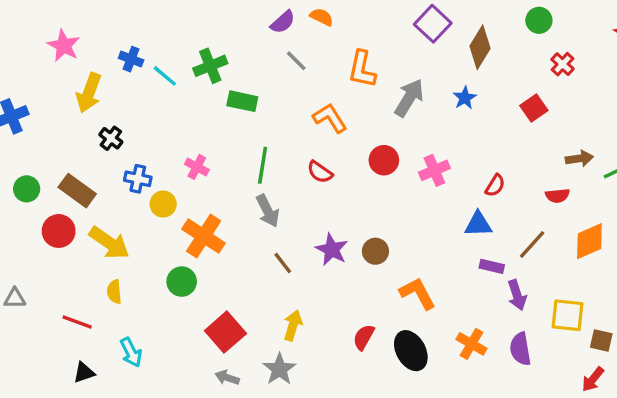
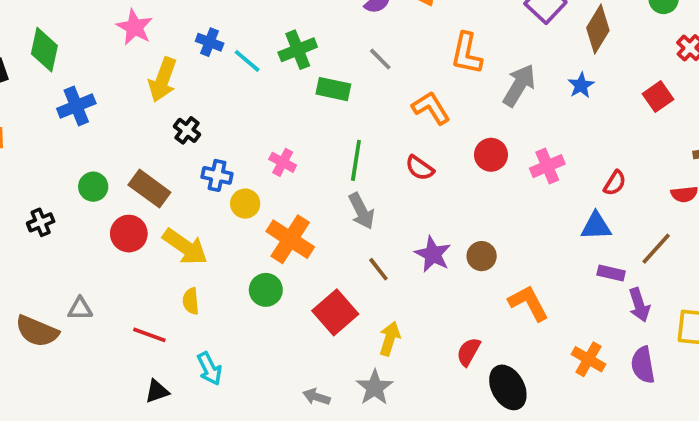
gray line: (296, 61) -> (380, 59), moved
red square: (225, 332) -> (335, 312), moved
black ellipse: (411, 351) -> (508, 387), moved

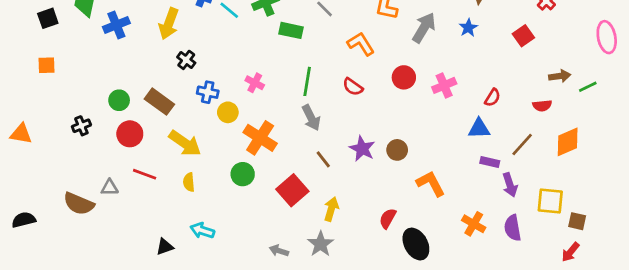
blue cross: (76, 106) -> (116, 25), moved
red circle: (129, 234) -> (130, 134), moved
red line: (149, 335) -> (145, 174), moved
cyan arrow: (210, 369) -> (202, 231), turned 135

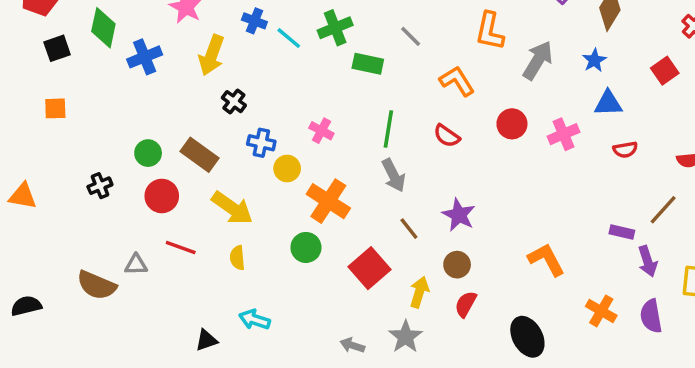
red semicircle: (492, 98) -> (625, 150), turned 48
blue triangle: (479, 128) -> (608, 103), moved
brown circle: (397, 150) -> (457, 265), moved
red semicircle: (388, 218) -> (466, 304), moved

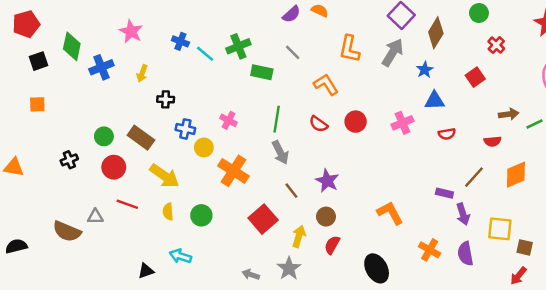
yellow arrow: (212, 55) -> (142, 73), moved, size x0.6
gray arrow: (538, 60) -> (393, 52), moved
black cross: (234, 102) -> (166, 99), turned -35
red circle: (512, 124) -> (356, 122), moved
green circle: (306, 247) -> (201, 215), moved

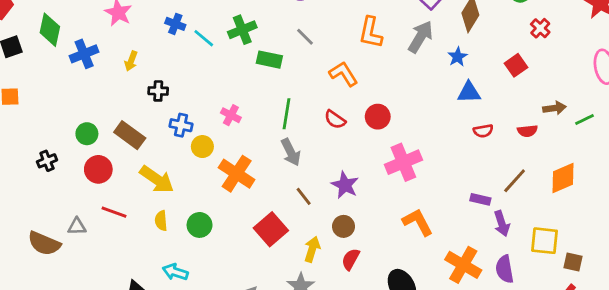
pink cross: (402, 123) -> (403, 162), moved, size x1.4
red semicircle: (493, 141) -> (527, 131), moved
orange cross: (430, 250) -> (463, 265), size x1.4

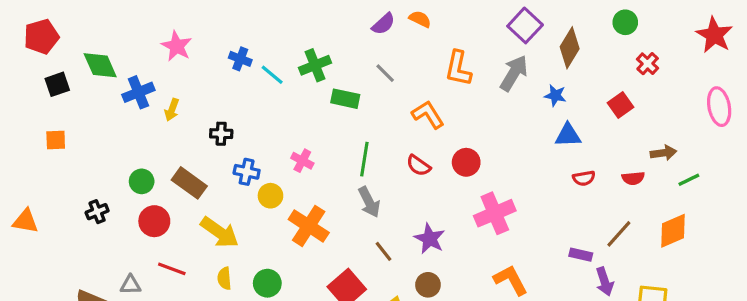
green diamond: (50, 30) -> (100, 65), turned -36
blue star: (458, 57) -> (555, 95), turned -30
yellow arrow: (131, 61) -> (172, 110), moved
green line: (584, 119) -> (689, 180), moved

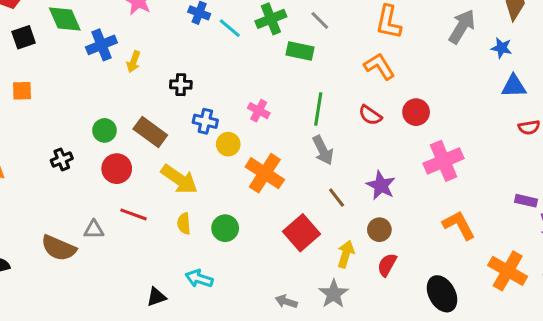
orange L-shape: (458, 68) -> (389, 22), moved
gray line: (385, 73) -> (320, 20), moved

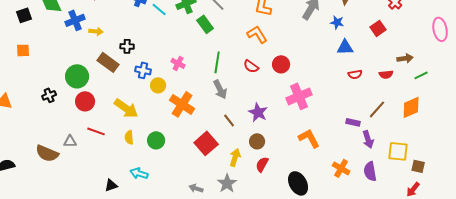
green rectangle: (300, 51) -> (205, 24), turned 42
yellow arrow: (134, 62) -> (96, 31), turned -104
green circle: (104, 130) -> (77, 76), size x1.5
brown rectangle: (150, 132) -> (108, 62), moved
orange cross: (508, 271) -> (341, 168), size x0.7

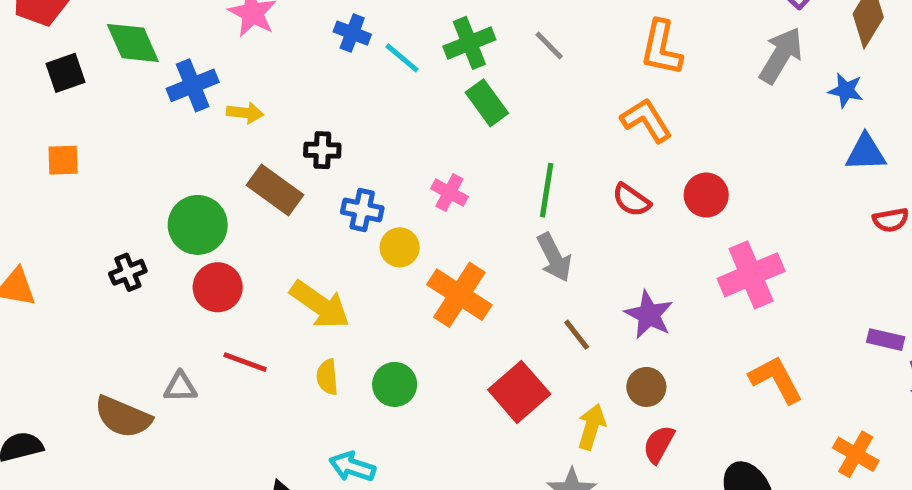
green rectangle: (205, 24) -> (487, 103), moved

